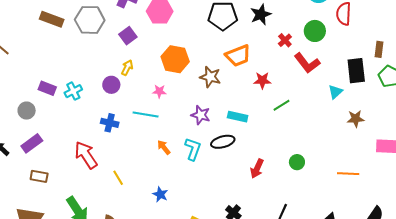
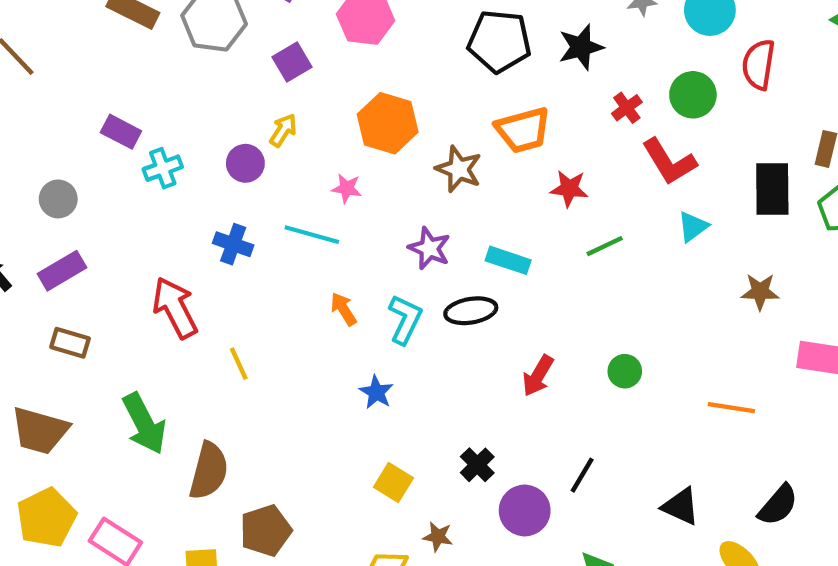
purple rectangle: (47, 88) -> (121, 132), moved
cyan triangle: (335, 92) -> (693, 227), moved
blue star: (160, 194) -> (376, 392), moved

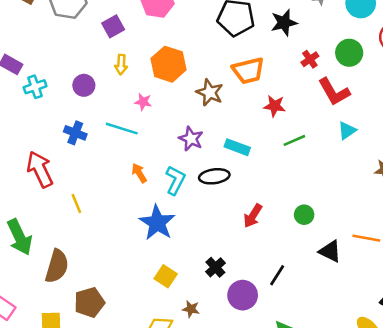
yellow arrow: (283, 130) -> (121, 64), moved, turned 150
blue star: (376, 392) -> (157, 223), size x1.8
black triangle: (681, 506) -> (330, 251), moved

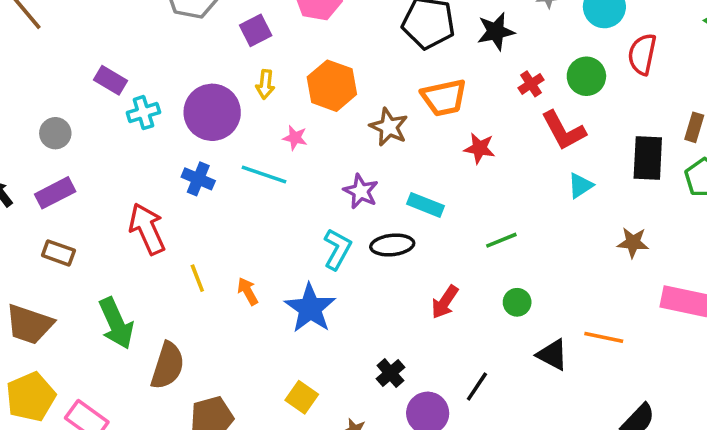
purple circle: (84, 85) -> (212, 112), size x1.8
green line: (294, 140) -> (501, 240), moved
orange arrow: (139, 173) -> (248, 291), moved
yellow square: (166, 276) -> (302, 397), moved

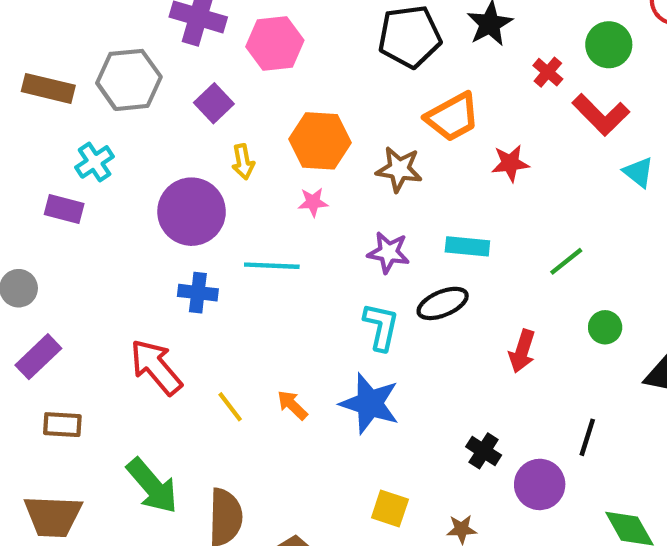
cyan cross: (143, 113) -> (95, 162), moved
pink star: (295, 138) -> (313, 202), moved
cyan triangle: (580, 186) -> (638, 172), turned -32

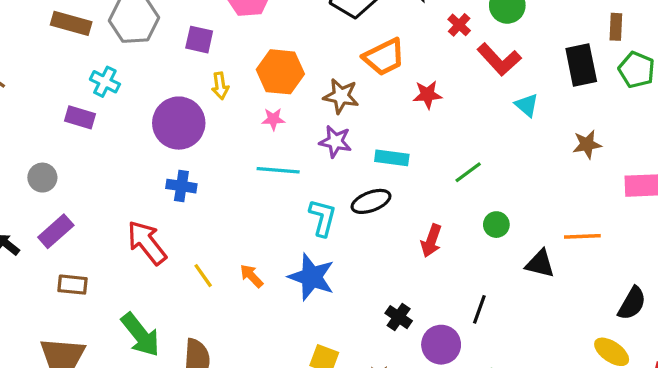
purple square: (214, 103) -> (199, 40), turned -36
cyan cross: (95, 162) -> (105, 82), turned -32
purple star: (389, 252) -> (335, 142), moved
cyan line: (272, 266) -> (278, 170), moved

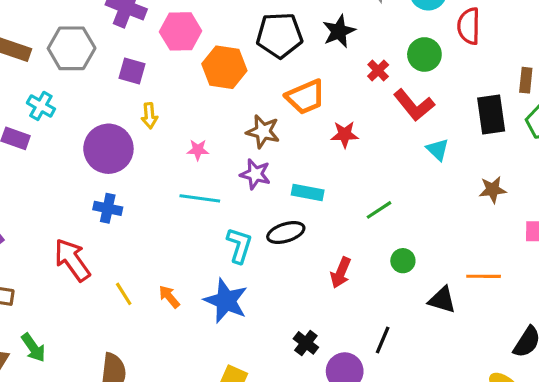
orange hexagon: (280, 72) -> (224, 67), moved
green arrow: (141, 335) -> (33, 348), moved, size x0.7

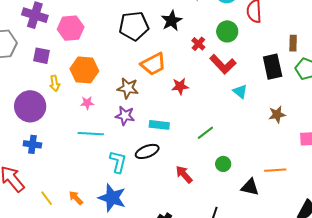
orange hexagon: (224, 67) -> (84, 70), moved
red arrow: (341, 273) -> (184, 174), turned 120

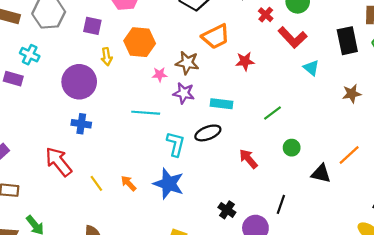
pink star: (87, 103) -> (160, 75), moved
orange line: (275, 170) -> (349, 155), turned -40

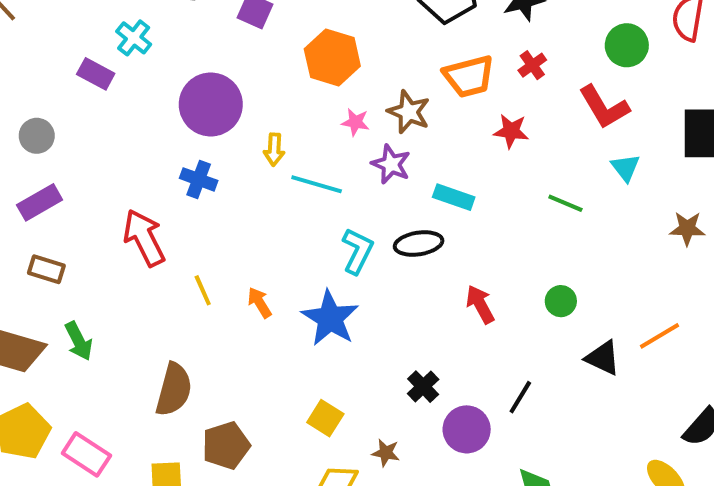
red cross: (266, 15) -> (532, 65), moved
yellow arrow: (107, 57) -> (274, 150), moved
green line: (272, 113) -> (565, 203), moved, turned 48

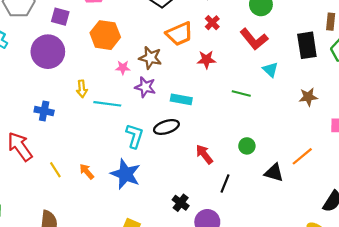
purple circle: (211, 104) -> (48, 52), moved
black line: (520, 397) -> (225, 184), moved

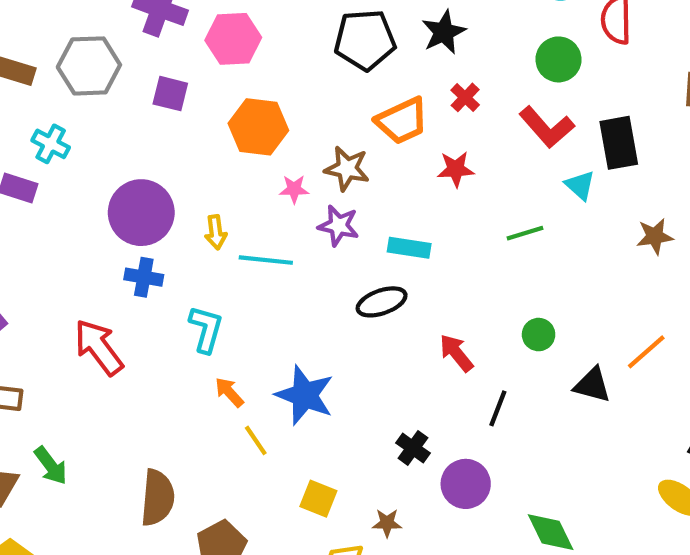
black rectangle: (307, 45) -> (619, 143), moved
purple circle: (48, 52) -> (141, 213), moved
green line: (241, 93) -> (525, 233), turned -30
cyan L-shape: (135, 136) -> (206, 329), moved
yellow line: (55, 170) -> (256, 440), moved

